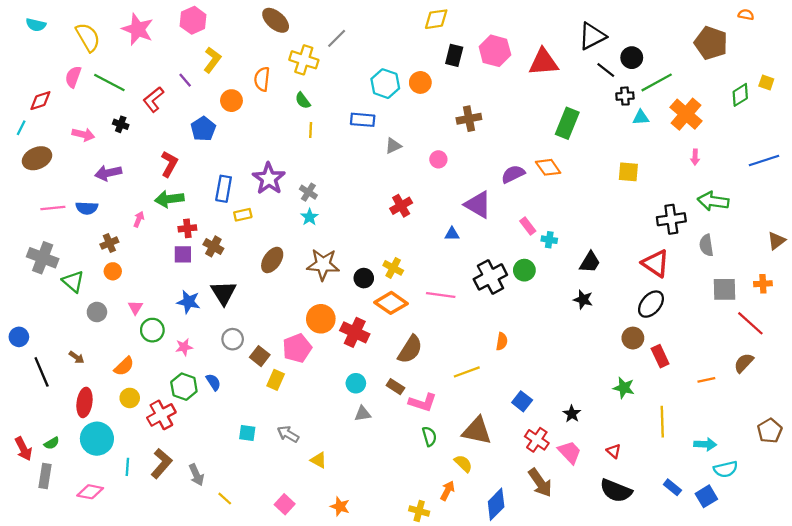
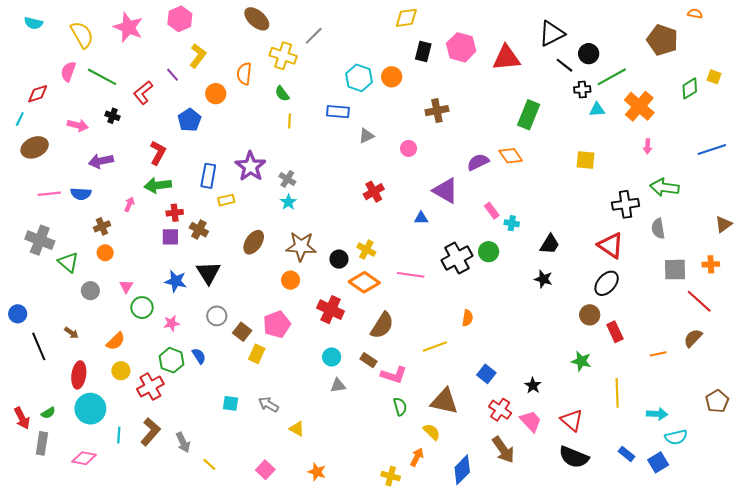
orange circle: (321, 319) -> (291, 280), moved, size x0.7
red triangle: (614, 451) -> (572, 420), size x1.6

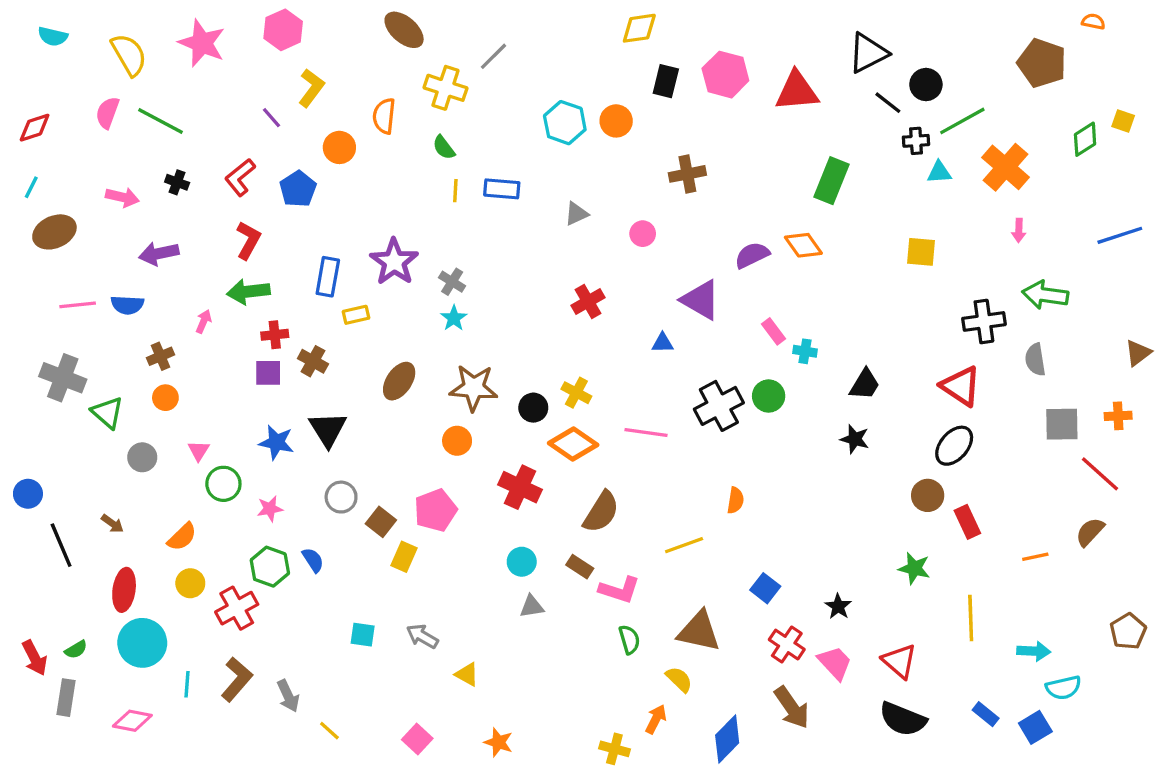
red L-shape: (143, 93) -> (240, 177), moved
red diamond: (38, 94) -> (35, 128), moved
blue rectangle: (338, 112) -> (502, 189), moved

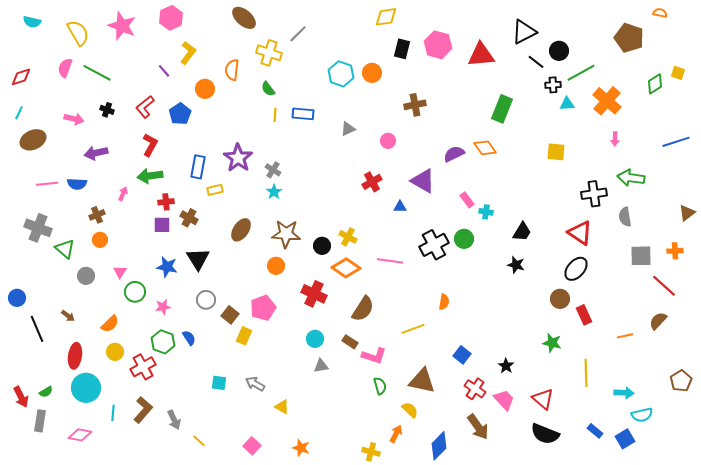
red cross: (588, 302) -> (372, 182), moved

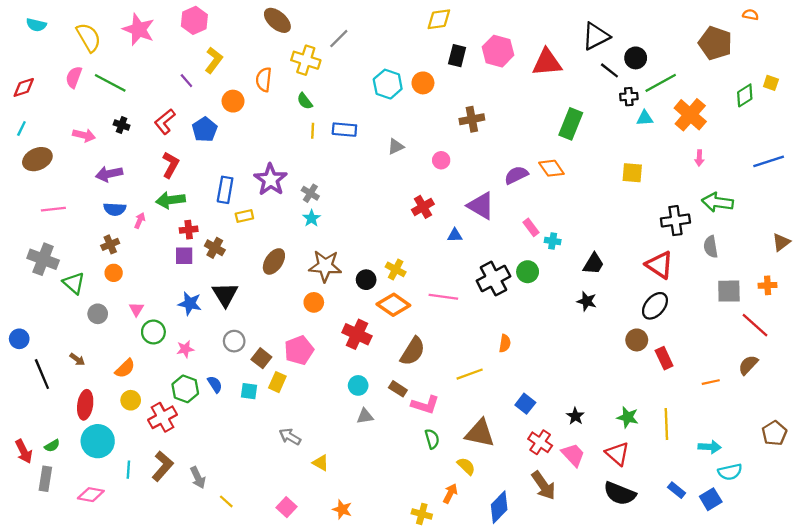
blue semicircle: (77, 184) -> (115, 209), moved
green star: (552, 343) -> (628, 417), moved
cyan square: (219, 383) -> (249, 391), moved

